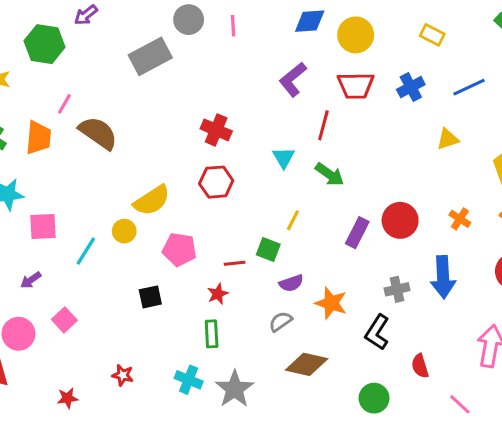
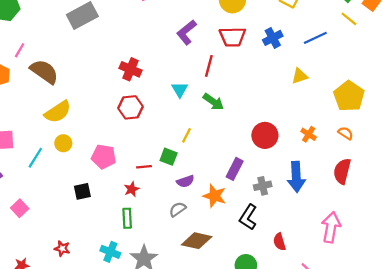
yellow semicircle: (152, 200) -> (58, 112), moved
purple rectangle: (357, 233) -> (235, 169), moved

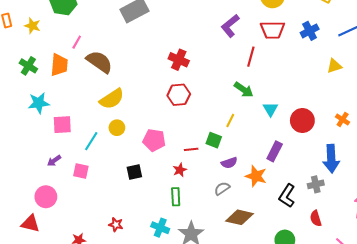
cyan triangle: (180, 89) -> (270, 109), moved
green arrow: (213, 102) -> (244, 90), moved
gray cross: (263, 186) -> (316, 184), moved
pink square: (20, 208) -> (81, 171), moved, turned -35

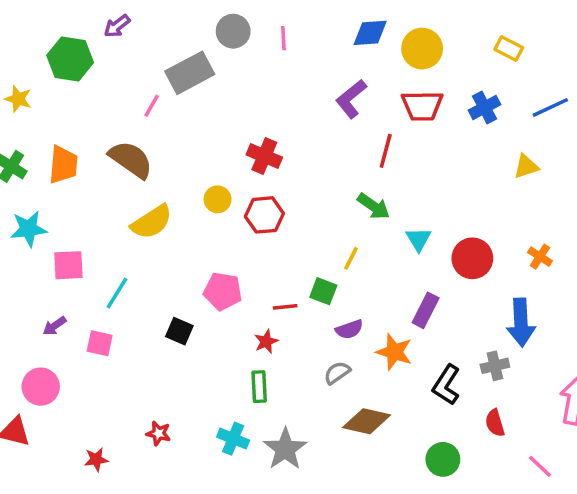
pink line: (77, 42) -> (152, 106), moved
yellow circle: (117, 128) -> (218, 199), moved
black square: (134, 172) -> (179, 331), moved, turned 35

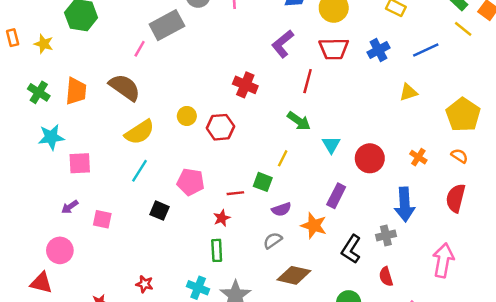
red cross: (264, 156) -> (245, 85), moved
cyan line: (117, 293) -> (140, 171), moved

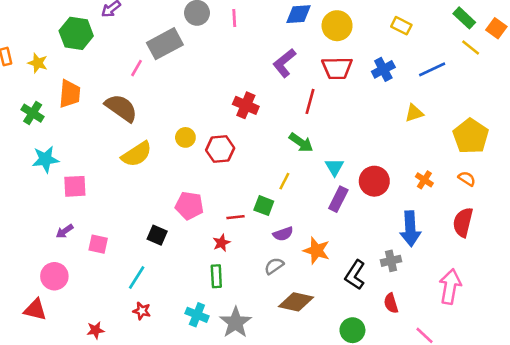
orange trapezoid: (76, 91) -> (70, 94), moved
cyan line: (140, 171) -> (137, 278), moved
purple rectangle: (336, 196) -> (338, 199), moved

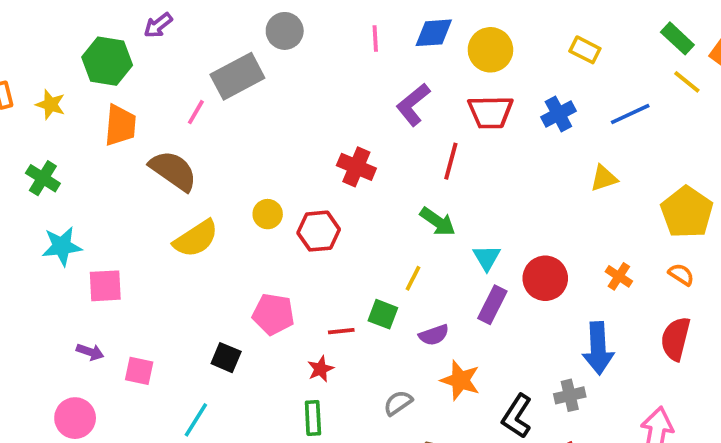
pink line: (234, 18) -> (375, 38), moved
orange trapezoid: (70, 94) -> (120, 125), moved
purple arrow: (65, 231) -> (90, 352), turned -126
purple semicircle: (283, 234) -> (434, 335), moved

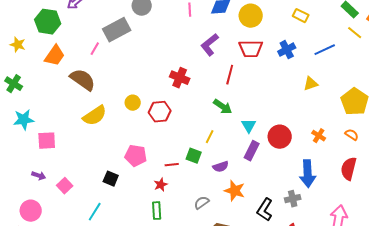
orange trapezoid: (120, 125) -> (55, 56), turned 30
pink square: (139, 371) -> (65, 186), turned 35

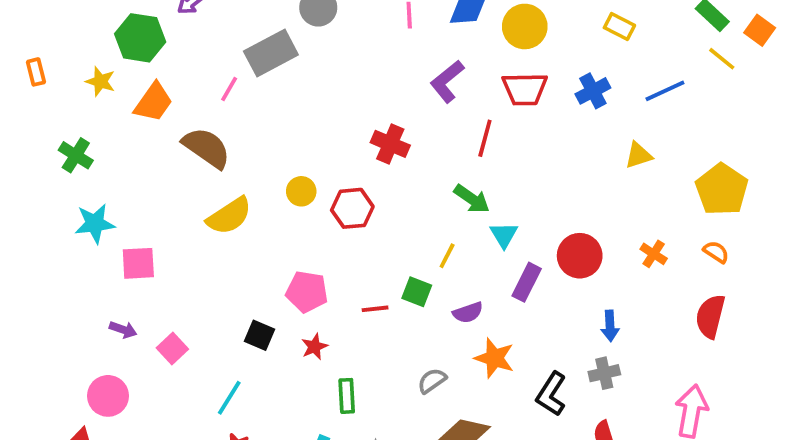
yellow star: (18, 45) -> (100, 81), moved
cyan triangle: (249, 126) -> (504, 235), moved
blue arrow: (308, 174) -> (610, 326), moved, size x0.6
red star: (161, 185) -> (314, 347), moved

